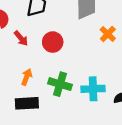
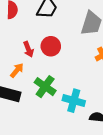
red arrow: (21, 38) -> (28, 49), moved

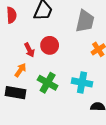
cyan cross: (74, 101) -> (82, 82), moved

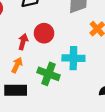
red arrow: (29, 50) -> (23, 42), turned -128
cyan cross: (82, 82) -> (73, 58), moved

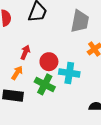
red circle: (44, 33) -> (49, 62), moved

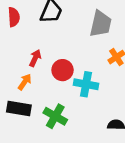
green cross: (45, 84) -> (55, 116), moved

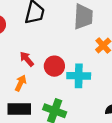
red arrow: (35, 58) -> (27, 59), turned -56

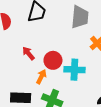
orange arrow: (21, 83) -> (41, 77), moved

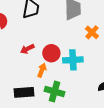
red arrow: (28, 53) -> (27, 49), turned -72

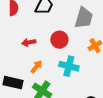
red circle: (51, 53) -> (59, 40), moved

